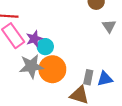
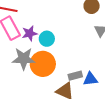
cyan circle: (45, 47) -> (47, 39), moved
gray rectangle: (88, 77) -> (75, 76), turned 56

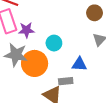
cyan circle: (47, 39) -> (54, 43), moved
blue triangle: (90, 79) -> (79, 64), moved

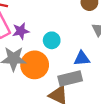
gray rectangle: (66, 81) -> (70, 78), size x1.5

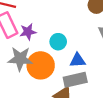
blue triangle: (82, 58) -> (78, 60), moved

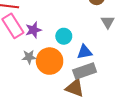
gray star: (20, 59) -> (29, 57), size x0.6

